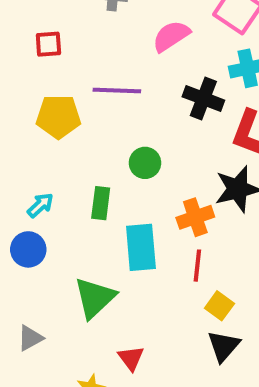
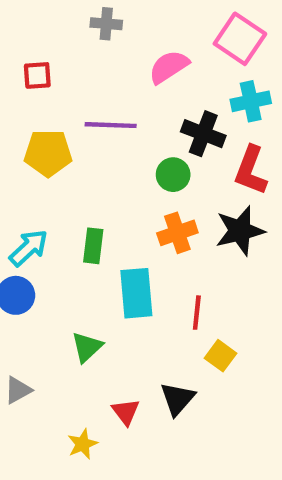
green circle: (145, 163) -> (173, 175), moved
cyan arrow: (40, 205) -> (29, 248), size x1.4
orange cross: (195, 217) -> (177, 233), moved
green triangle: (95, 298) -> (87, 347), size x0.7
black triangle: (223, 346) -> (177, 399), moved

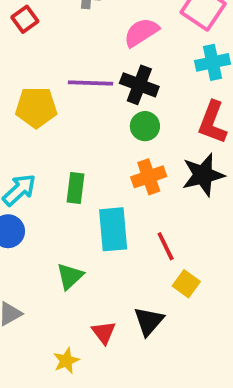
red square: (37, 75) -> (25, 19), moved, turned -32
black cross: (203, 134) -> (139, 85), moved
red line: (197, 313) -> (166, 246), turned -32

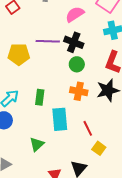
orange cross: (149, 177) -> (79, 91), turned 30

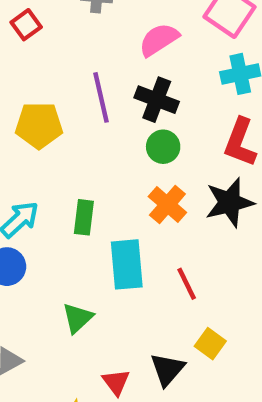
purple line: (48, 41) -> (101, 97), turned 75
orange cross: (79, 91) -> (167, 205), turned 30
yellow square: (99, 148) -> (210, 344), moved

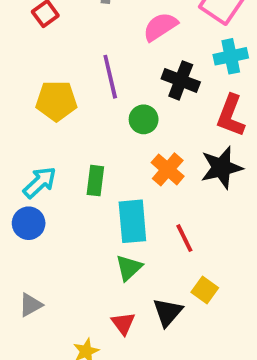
black cross: (157, 100) -> (181, 80), moved
green circle: (163, 147) -> (144, 119), moved
green triangle: (77, 318) -> (129, 268), moved

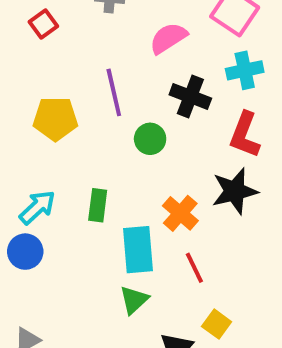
orange cross: (168, 169) -> (180, 213), moved

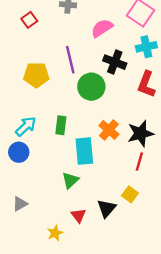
green circle: (150, 139) -> (91, 87), size x1.5
black star: (235, 191) -> (141, 133), moved
red line: (194, 268) -> (139, 162), moved, turned 42
green triangle: (134, 300) -> (70, 180), moved

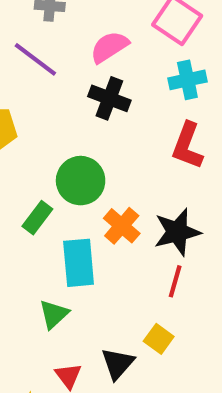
purple line: (70, 60) -> (35, 59), moved, turned -40
black cross: (115, 62) -> (109, 98), moved
green circle: (91, 87) -> (81, 181), moved
green rectangle: (61, 125) -> (37, 218), turned 30

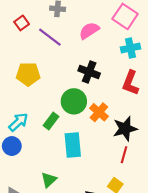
black cross: (109, 98) -> (89, 72), moved
orange cross: (122, 226) -> (99, 112), moved
green triangle: (54, 314) -> (49, 180), moved

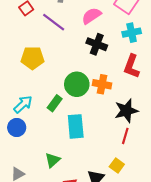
black cross: (89, 72) -> (97, 44), moved
orange cross: (99, 112) -> (102, 84), moved, turned -30

